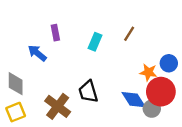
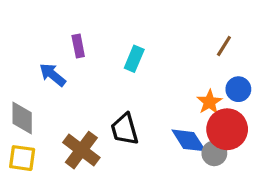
brown line: (129, 34) -> (224, 46), moved
orange star: (148, 72) -> (210, 102), turned 30
yellow square: (16, 112) -> (22, 158), turned 30

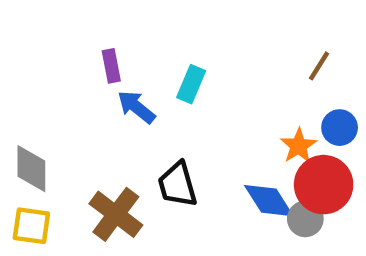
blue arrow: (53, 75) -> (136, 107), moved

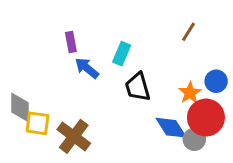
brown line: (319, 66) -> (189, 32), moved
black trapezoid: (177, 185) -> (138, 87), moved
yellow square: (31, 226) -> (37, 123), moved

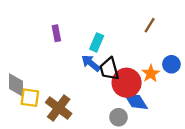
blue arrow: (87, 68) -> (91, 63), moved
red circle: (206, 118) -> (127, 83), moved
gray circle: (194, 139) -> (118, 117), moved

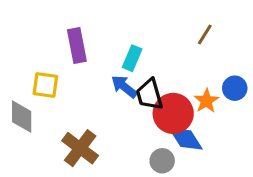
purple rectangle: (56, 33) -> (77, 46), size x1.5
yellow square: (30, 98) -> (45, 85), moved

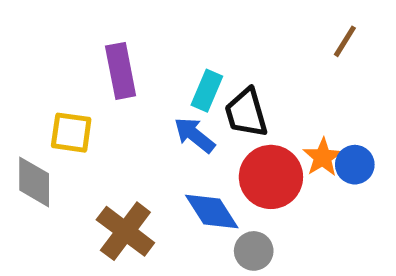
brown line: (205, 35) -> (345, 41), moved
blue circle: (235, 88) -> (355, 165), moved
black trapezoid: (150, 94) -> (246, 113), moved
blue diamond: (186, 139) -> (212, 211), moved

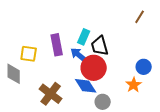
purple rectangle: (121, 71) -> (57, 45), moved
orange star: (323, 157) -> (134, 85), moved
red circle: (271, 177) -> (94, 68), moved

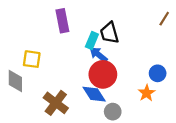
brown line: (140, 17) -> (164, 19), moved
purple rectangle: (57, 45) -> (62, 21), moved
black trapezoid: (100, 46) -> (109, 33), moved
blue arrow: (79, 55) -> (98, 55), moved

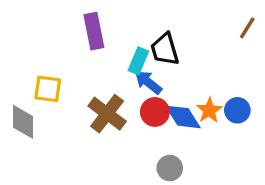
red circle: (103, 74) -> (155, 112), size x0.7
orange star: (147, 93) -> (209, 110), moved
blue diamond: (94, 94) -> (183, 117), moved
brown cross: (56, 103) -> (107, 114), moved

